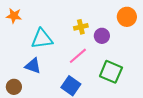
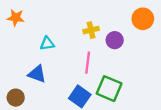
cyan triangle: (42, 39) -> (47, 44), size x0.6
pink line: (78, 56) -> (88, 63), turned -42
green square: (111, 72) -> (109, 89), moved

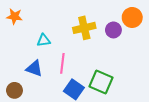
yellow cross: (91, 30) -> (84, 28), size x1.5
purple circle: (115, 40) -> (113, 30), moved
pink line: (88, 63) -> (62, 63), moved

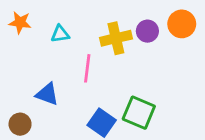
purple circle: (113, 30) -> (147, 31), moved
cyan triangle: (44, 40) -> (60, 34), moved
pink line: (62, 63) -> (87, 68), moved

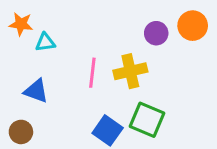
cyan triangle: (60, 34) -> (45, 42), moved
yellow cross: (116, 38) -> (130, 71), moved
blue triangle: (47, 94) -> (36, 91), moved

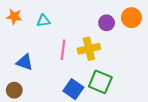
cyan triangle: (45, 42) -> (43, 21), moved

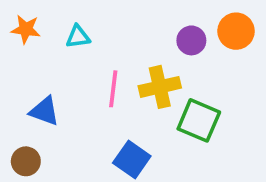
green square: (100, 82) -> (199, 120), moved

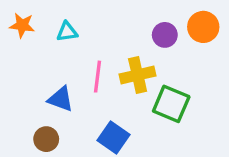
blue triangle: (44, 111) -> (61, 99), moved
brown circle: (26, 161) -> (46, 139), moved

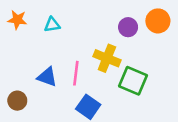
yellow cross: (138, 75) -> (107, 58), turned 35
pink line: (97, 77) -> (76, 73), moved
brown circle: (46, 139) -> (17, 101), moved

